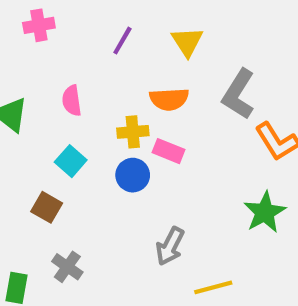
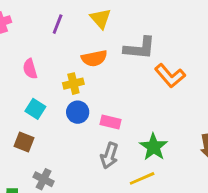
gray L-shape: (239, 94) -> (140, 48), turned -108
pink rectangle: (169, 151) -> (111, 122), moved
green star: (265, 212) -> (154, 147), moved

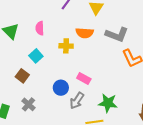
blue circle: (78, 112) -> (61, 88), moved
green star: (154, 147) -> (108, 103), turned 30

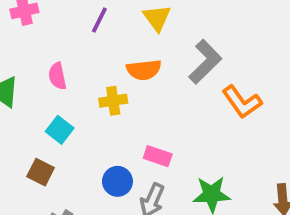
gray L-shape: (117, 35) -> (205, 62), turned -55

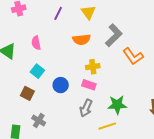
yellow cross: (113, 101) -> (93, 67), moved
blue circle: (117, 181) -> (61, 85), moved

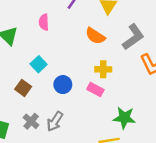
orange semicircle: (81, 40) -> (95, 36), turned 30
pink semicircle: (36, 43) -> (44, 22), moved
gray arrow: (86, 108) -> (55, 121), moved

